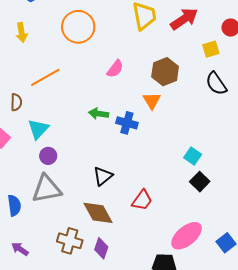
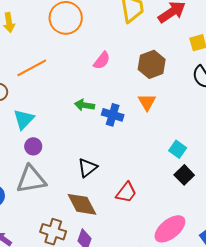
orange triangle: (152, 101) -> (147, 102), moved

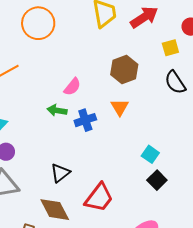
pink semicircle: (102, 61) -> (72, 87), moved
blue cross: (113, 115) -> (85, 120), turned -35
red trapezoid: (126, 193) -> (99, 198), size x1.4

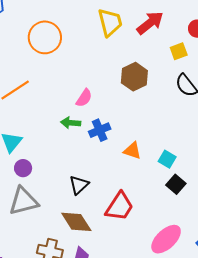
orange triangle: (120, 107) -> (132, 151), moved, turned -36

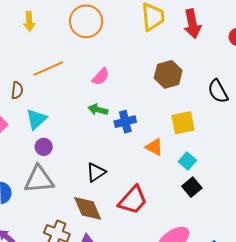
red arrow: (150, 23) -> (192, 24), turned 108
yellow square: (179, 51) -> (183, 123), moved, size x1.4
pink semicircle: (84, 98) -> (101, 77), moved

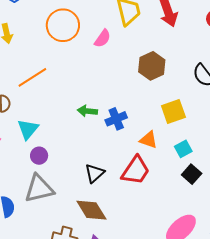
pink semicircle: (101, 77) -> (103, 38), moved
cyan square: (187, 161) -> (183, 149), turned 30
red trapezoid: (133, 200) -> (136, 170), moved

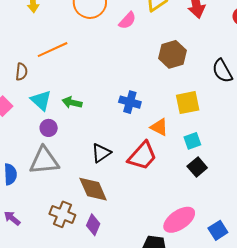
green arrow: (87, 111) -> (72, 102), moved
blue cross: (116, 119) -> (130, 102), turned 30
cyan triangle: (28, 129) -> (41, 100), turned -35

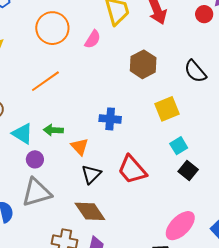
orange line: (53, 50) -> (45, 81), moved
orange triangle: (159, 127) -> (80, 147), moved, turned 30
red trapezoid: (142, 156) -> (132, 170), turned 108

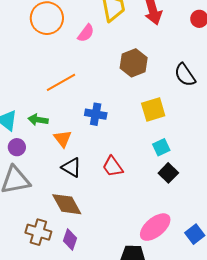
orange line: (45, 81) -> (61, 82), moved
red trapezoid: (132, 170) -> (113, 167), size x0.7
black triangle: (91, 174) -> (71, 167), turned -50

